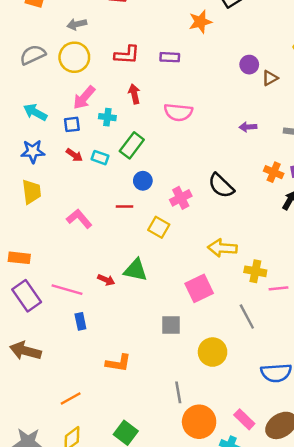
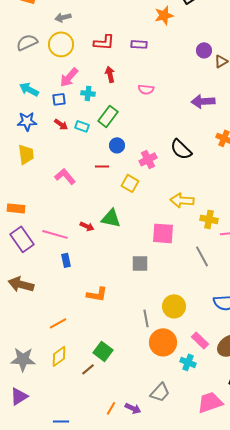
pink semicircle: (178, 112) -> (146, 89), size x0.7
purple arrow: (248, 127) -> (203, 101), size x1.6
pink square: (199, 288) -> (163, 233), turned 30
yellow circle: (213, 352) -> (174, 306), moved

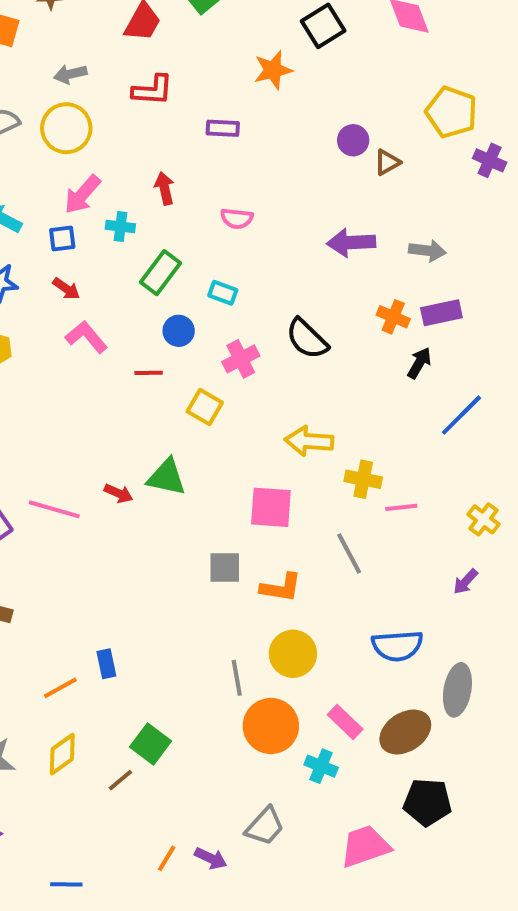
red L-shape: (104, 42) -> (153, 90), moved
cyan rectangle: (82, 126) -> (223, 293), moved
pink L-shape: (65, 176) -> (86, 337), moved
blue rectangle: (66, 260) -> (106, 664), moved
orange L-shape: (97, 294) -> (281, 588), moved

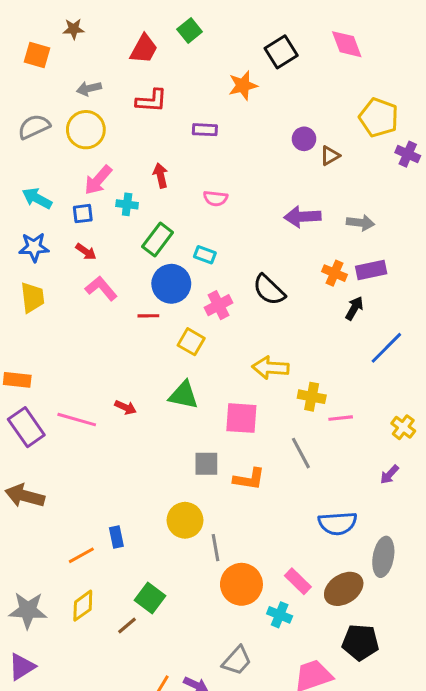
blue circle: (179, 331) -> (171, 284), size x1.6
green triangle: (167, 477) -> (183, 395), moved
yellow circle: (293, 654) -> (185, 520), moved

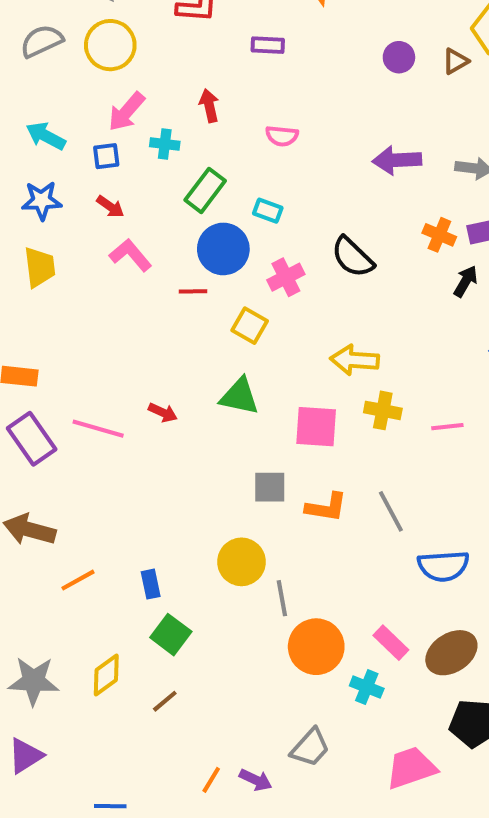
brown triangle: (330, 156) -> (455, 61), moved
yellow cross: (312, 397) -> (383, 410), moved
gray line: (301, 453) -> (391, 511), moved
orange line: (81, 555) -> (78, 580), moved
green square: (150, 598) -> (171, 635), moved

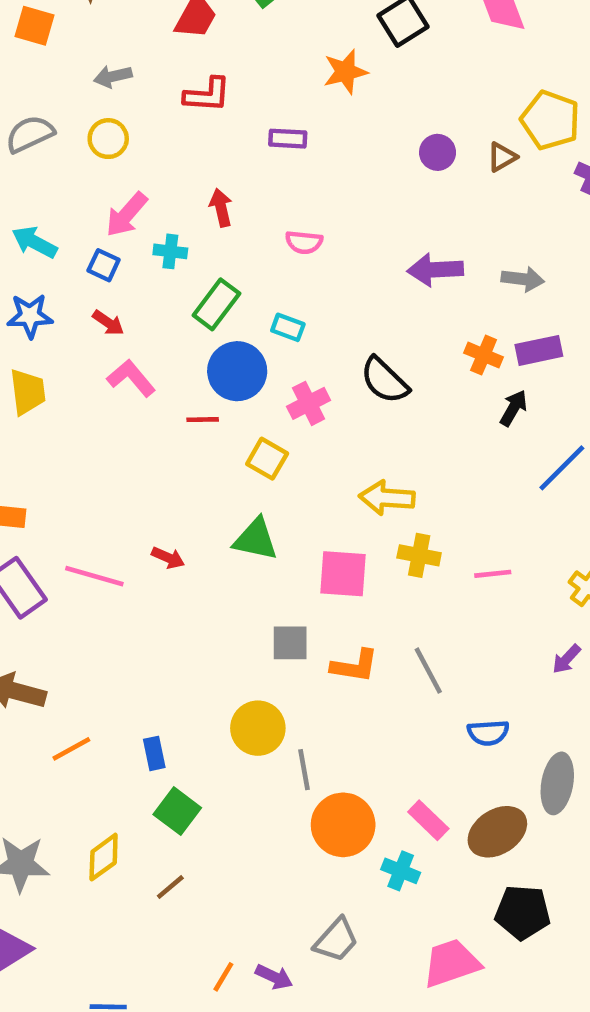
yellow circle: (110, 45) -> (108, 139), size x0.7
blue square: (106, 156) -> (104, 265), turned 32
blue semicircle: (443, 566) -> (488, 733), size x0.7

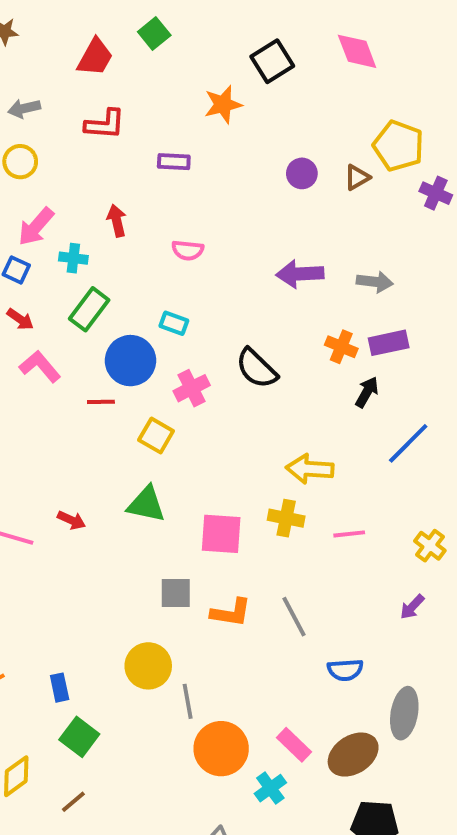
green rectangle: (216, 304) -> (89, 309), moved
yellow arrow: (387, 498) -> (310, 469), moved
cyan cross: (401, 871) -> (270, 788), turned 32

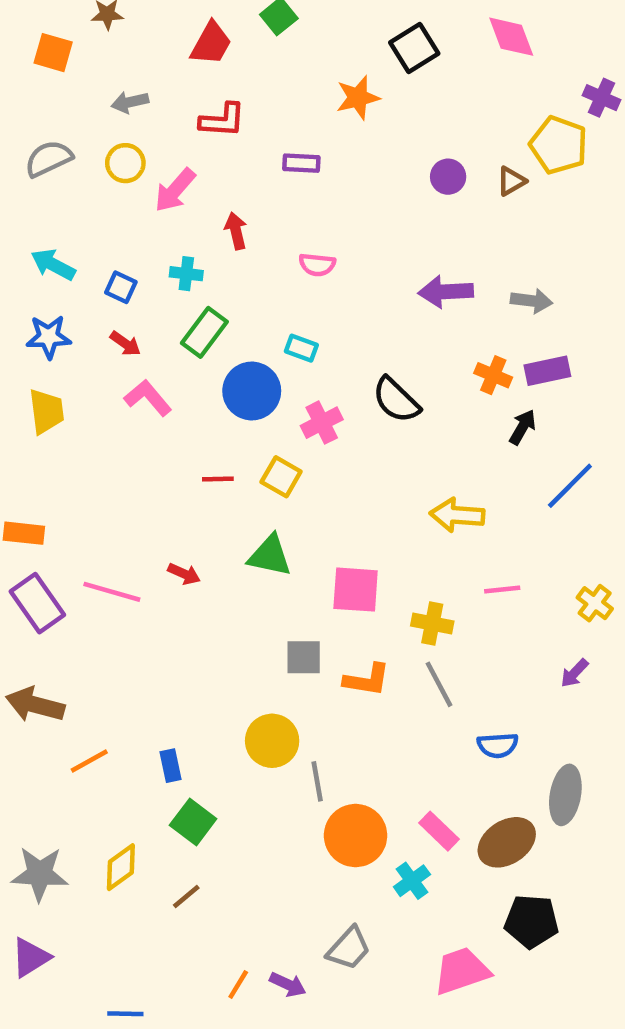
purple cross: (436, 193) -> (601, 98), moved
pink arrow: (36, 227) -> (175, 190), moved
red line: (101, 402) -> (218, 479), moved
yellow cross: (286, 518) -> (432, 623), moved

